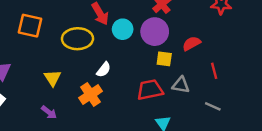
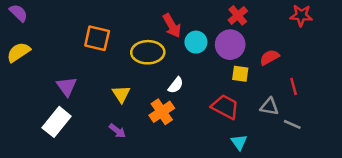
gray triangle: (181, 85) -> (269, 107), moved
red trapezoid: (150, 90) -> (225, 107), turned 40

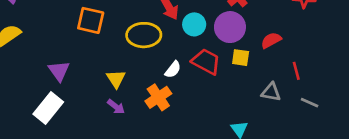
red trapezoid: (225, 107) -> (206, 62), moved
gray line: (292, 124) -> (310, 103), moved
purple arrow: (117, 131) -> (116, 107), moved

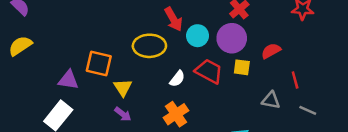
orange square: (91, 20) -> (99, 64), moved
purple triangle: (59, 71) -> (68, 80), turned -45
orange cross: (158, 97) -> (176, 114), moved

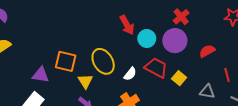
yellow ellipse: (149, 46) -> (103, 61), moved, turned 60
yellow square: (242, 67) -> (179, 78), moved, turned 32

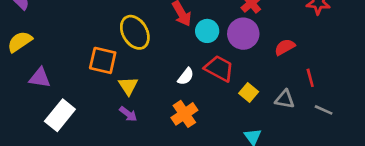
yellow ellipse: (103, 61) -> (135, 32), moved
purple triangle: (41, 75) -> (40, 78), moved
yellow square: (179, 78) -> (249, 93), moved

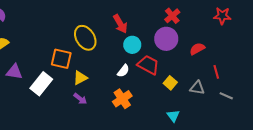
cyan circle: (207, 31) -> (132, 45), moved
yellow triangle: (128, 86) -> (80, 78), turned 35
white rectangle: (60, 115) -> (41, 84), moved

